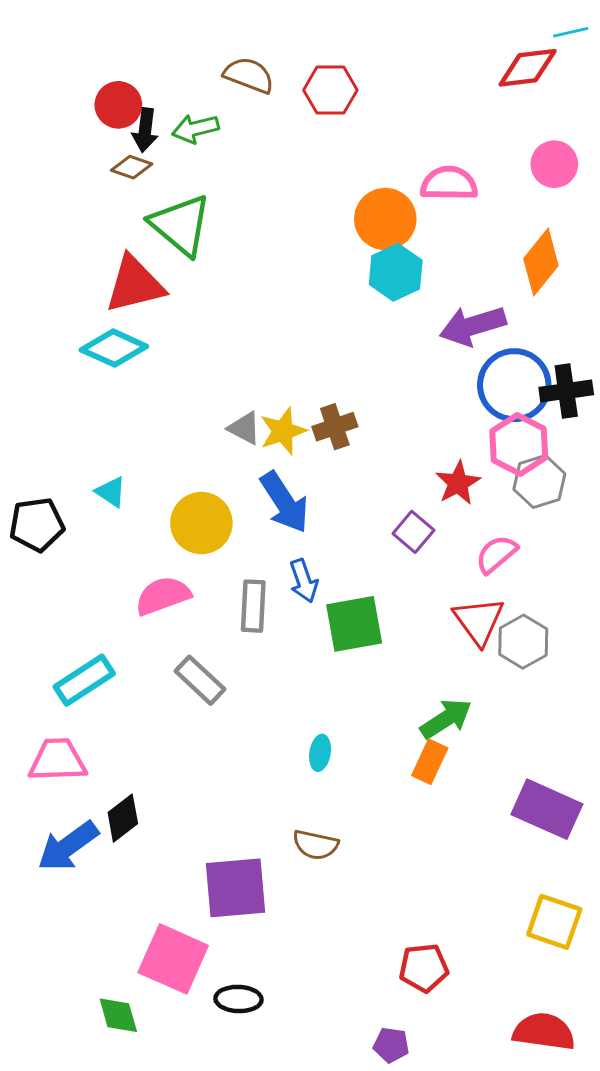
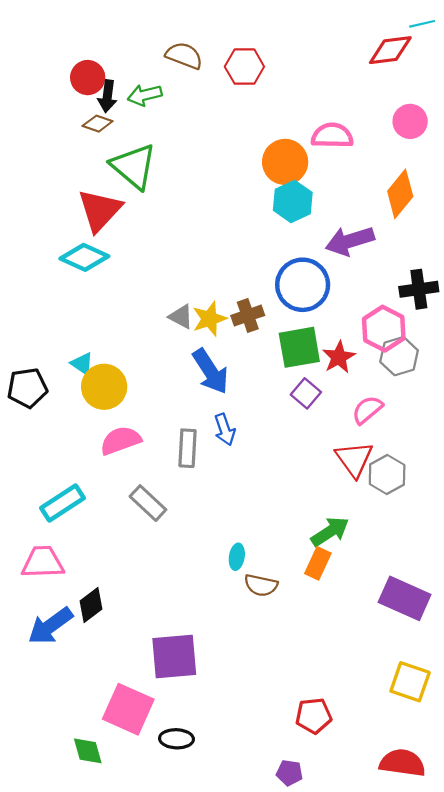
red triangle: (135, 284) -> (100, 210), turned -33
blue circle: (514, 385) -> (303, 285), moved
yellow circle: (201, 523) -> (104, 387), moved
green square: (354, 624) -> (299, 347), moved
brown semicircle: (316, 845) -> (261, 585), moved

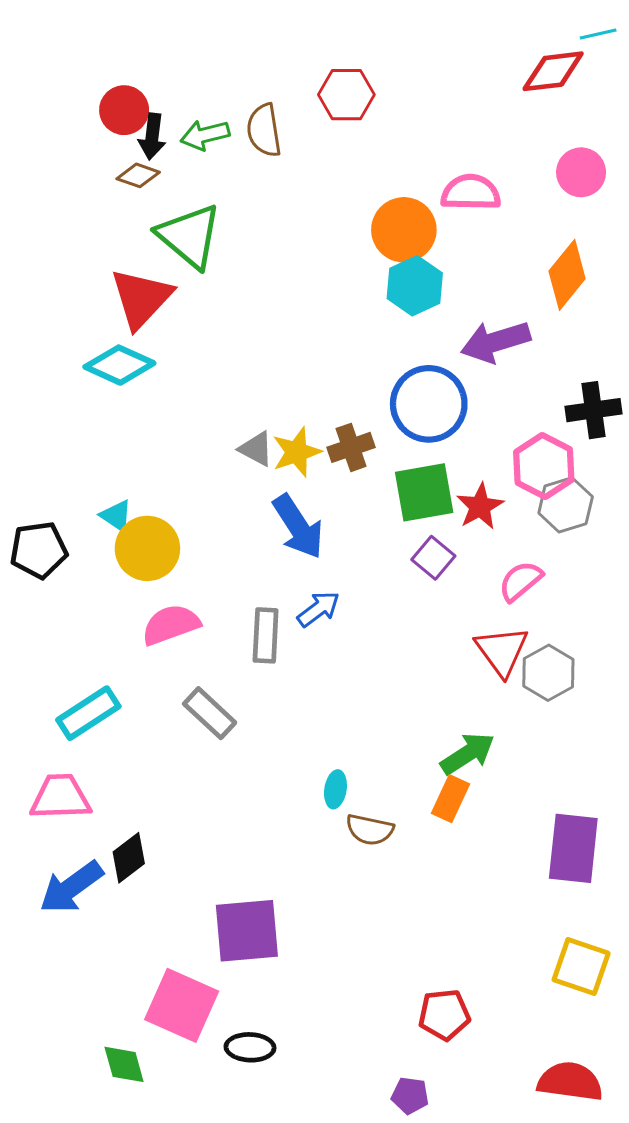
brown semicircle: (184, 56) -> (264, 130), moved, turned -120
blue arrow: (225, 430) -> (318, 609), turned -108
purple rectangle: (405, 598) -> (573, 848), turned 72

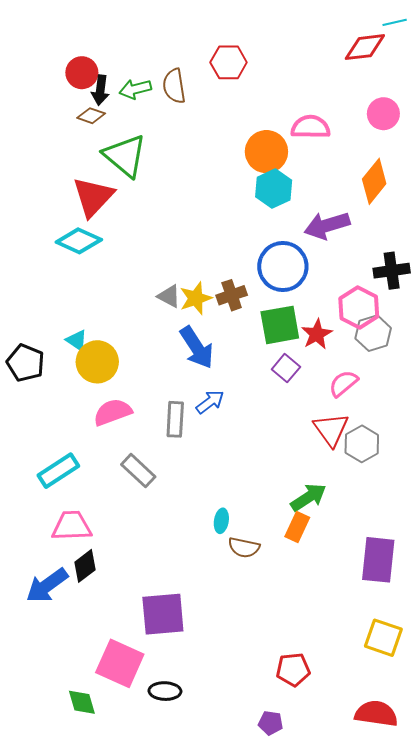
black pentagon: (39, 550) -> (25, 363), turned 30
pink trapezoid: (60, 797) -> (72, 526), moved

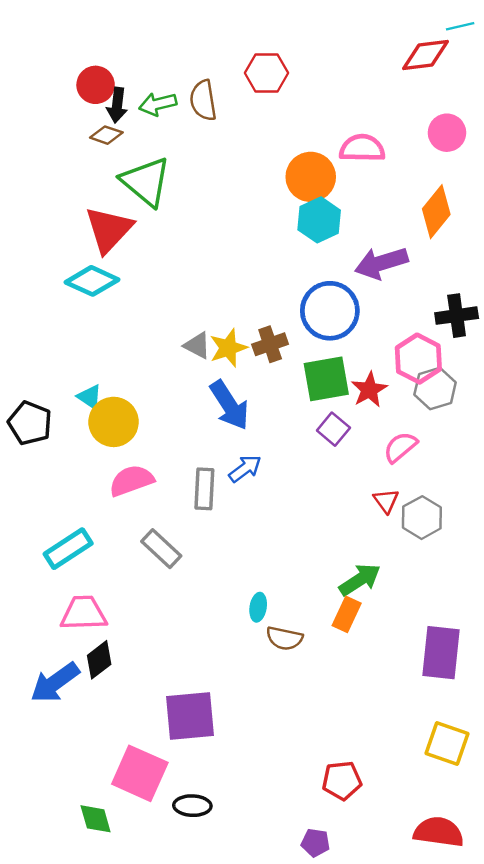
red triangle: (331, 430) -> (386, 501), size x0.6

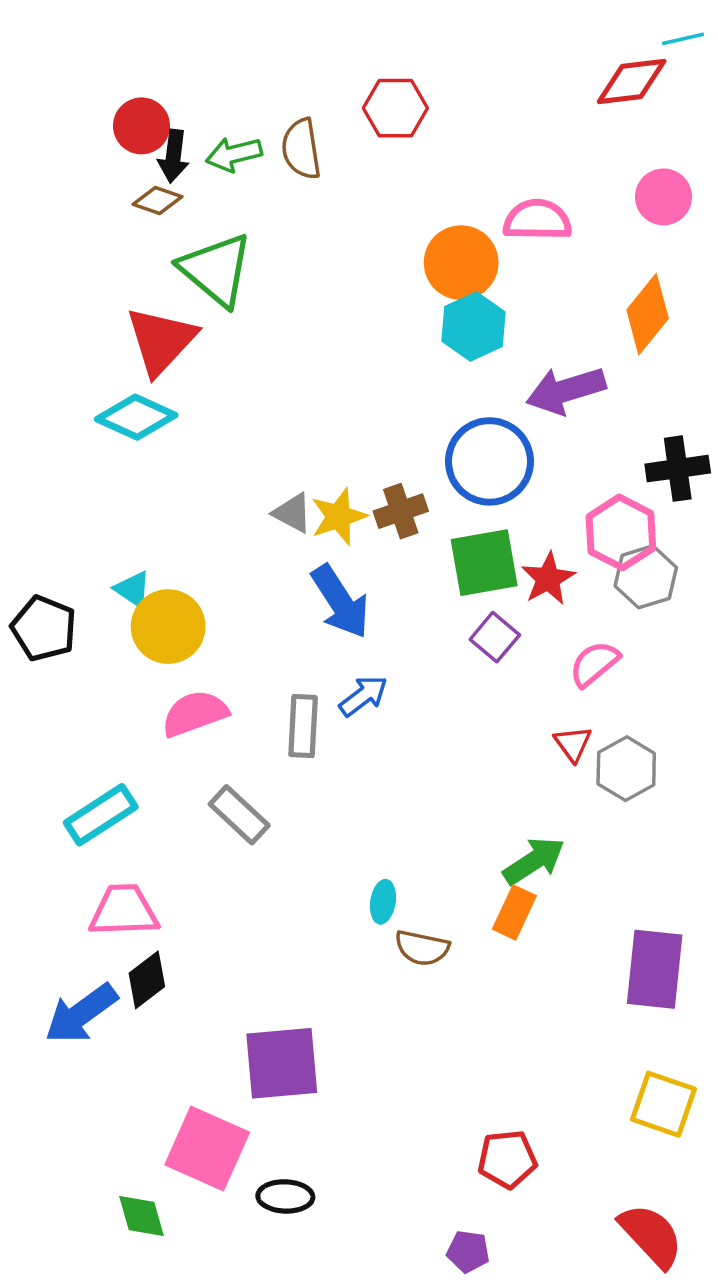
red semicircle: (439, 832) -> (651, 1236), turned 39

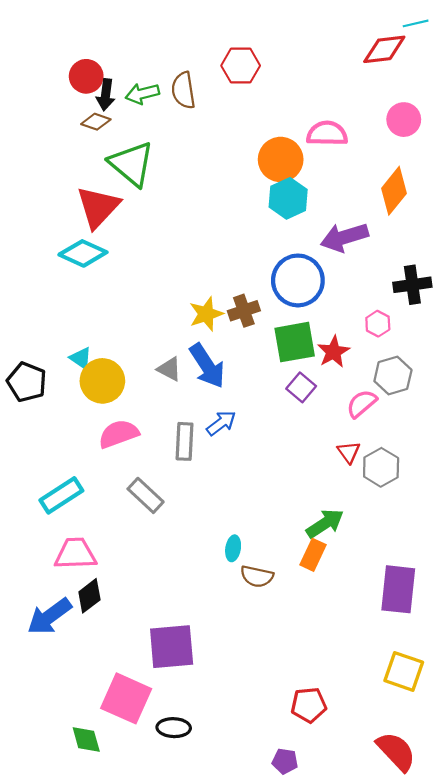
gray triangle: (292, 513) -> (169, 369), moved
pink hexagon: (621, 532) -> (378, 324), size x0.6
gray hexagon: (646, 577) -> (393, 376), moved

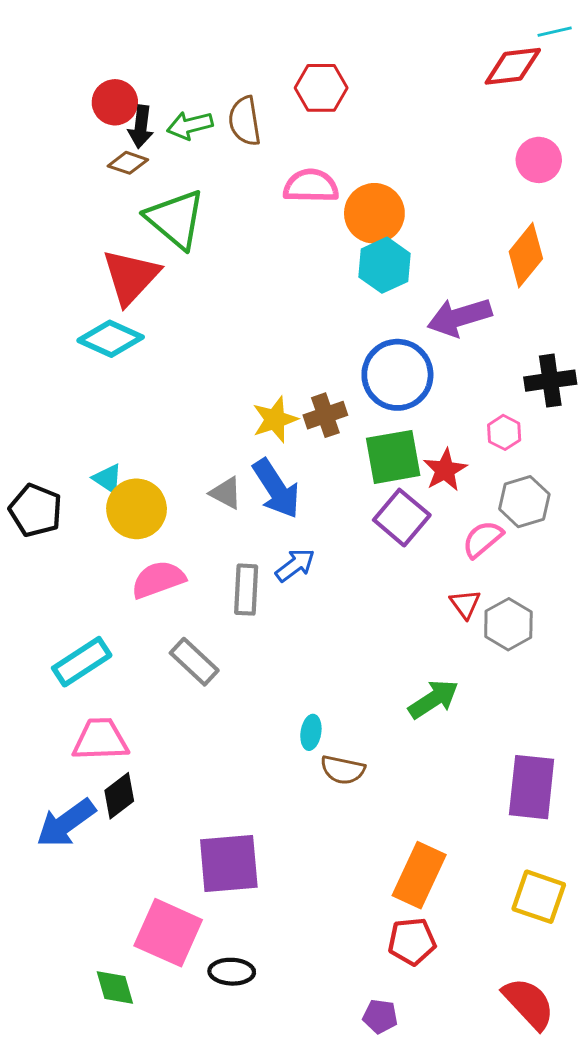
pink semicircle: (327, 134) -> (311, 186), moved
purple square: (301, 387) -> (402, 518), size x1.4
orange rectangle: (313, 555) -> (419, 875), moved, size x1.5

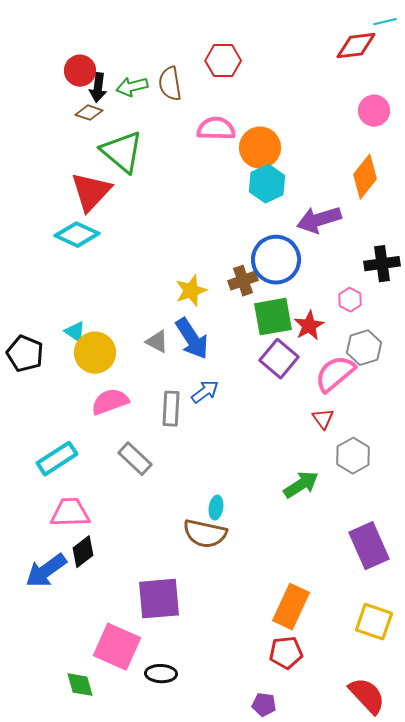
brown cross: (325, 415) -> (243, 281), moved
pink semicircle: (483, 539) -> (335, 374), size x1.4
gray hexagon: (508, 624) -> (353, 456), moved
brown semicircle: (343, 770) -> (205, 534), moved, size x1.4
purple rectangle: (532, 787) -> (369, 546), turned -30

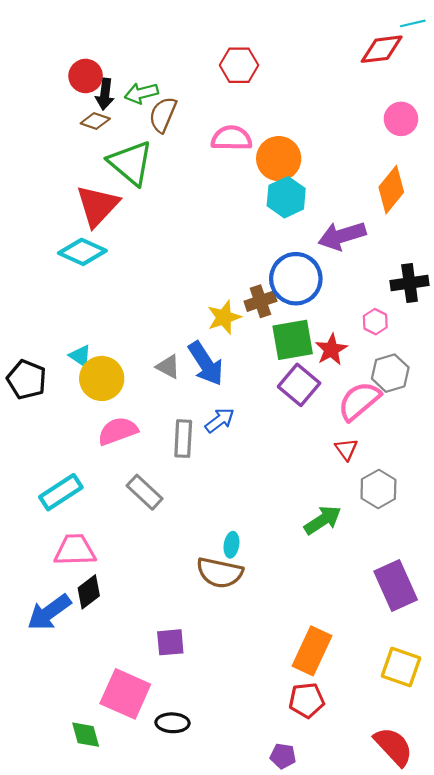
brown semicircle: (170, 84) -> (163, 115), moved, turned 32
yellow star: (191, 291) -> (224, 317), moved
purple square: (159, 599) -> (170, 642), size x0.6

